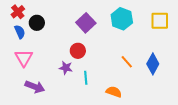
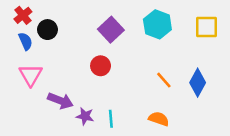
purple star: (66, 68) -> (85, 116), moved
cyan line: (86, 78) -> (111, 119), moved
purple arrow: (35, 87) -> (60, 101), moved
orange semicircle: (114, 92) -> (159, 119), moved

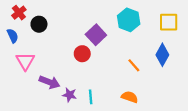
purple square: (111, 30) -> (96, 35), moved
blue semicircle: (26, 41) -> (13, 36), moved
blue diamond: (198, 83) -> (162, 55), moved

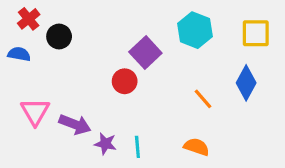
blue semicircle: (13, 36) -> (19, 54), turned -56
pink triangle: (25, 61) -> (35, 112), moved

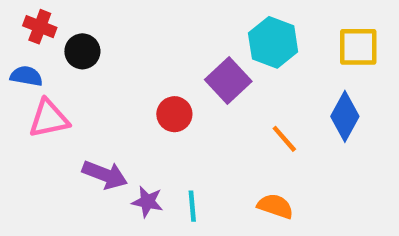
red cross: (29, 19) -> (40, 27), turned -30
purple square: (145, 52) -> (228, 81), moved
pink triangle: (35, 112) -> (49, 119), moved, turned 48

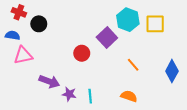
yellow square: (358, 47) -> (155, 24), moved
blue diamond: (345, 116) -> (172, 71), moved

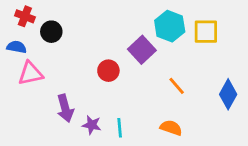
purple arrow: (49, 82) -> (65, 108), turned 54

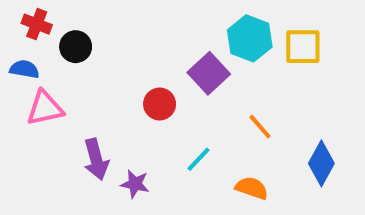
blue diamond: (228, 94) -> (321, 163), moved
cyan line: (120, 128) -> (198, 159), moved, turned 48

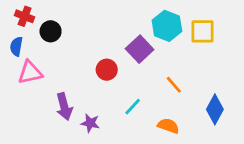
blue semicircle: (24, 69) -> (16, 46), turned -90

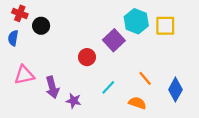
pink triangle: (30, 72) -> (24, 75), moved
orange line: (174, 85) -> (145, 78), moved

